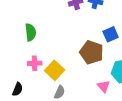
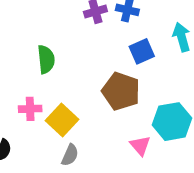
green semicircle: (31, 32) -> (46, 59), moved
blue square: (111, 34) -> (142, 51), moved

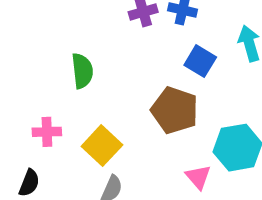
blue square: (142, 51) -> (200, 61), turned -35
pink cross: (30, 109) -> (47, 132), moved

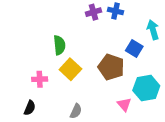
blue square: (200, 61) -> (134, 48), moved
yellow square: (102, 146) -> (70, 69), moved

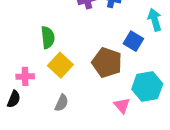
black semicircle: (30, 108) -> (14, 99), moved
gray semicircle: (76, 111) -> (62, 103), moved

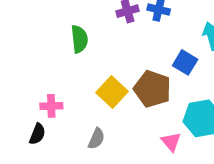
green semicircle: (48, 37) -> (79, 39), moved
yellow square: (60, 65) -> (112, 92), moved

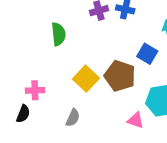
pink triangle: (171, 142) -> (136, 120), turned -30

